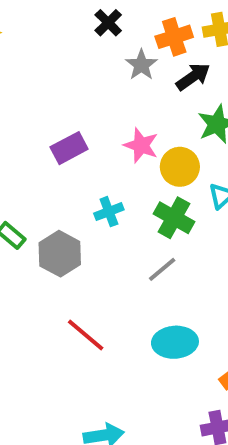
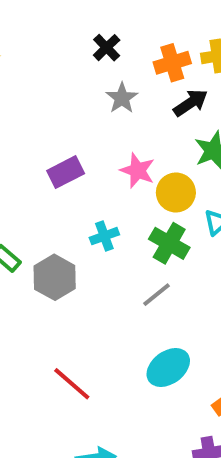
gray star: (141, 65) -> (122, 98), moved
red line: (86, 335) -> (72, 384), moved
cyan ellipse: (175, 342) -> (168, 368), turned -33

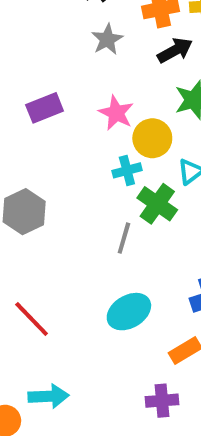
cyan cross: (104, 236) -> (127, 170), moved
green cross: (169, 243) -> (157, 204), moved
gray line: (157, 295) -> (124, 238), turned -40

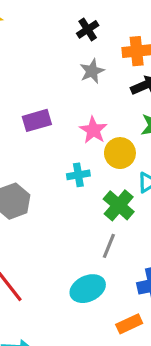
cyan cross: (127, 170) -> (78, 175), moved
gray line: (124, 238) -> (109, 246), moved

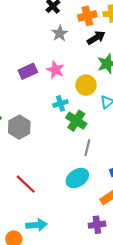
pink star: (93, 130) -> (55, 70), moved
green cross: (119, 205) -> (76, 121), moved

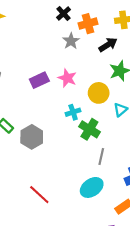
orange cross: (87, 16) -> (88, 24), moved

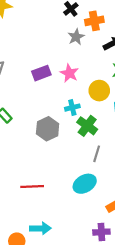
gray hexagon: (32, 137) -> (48, 129), moved
red line: (39, 195) -> (32, 187), turned -50

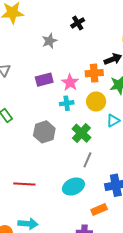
orange cross: (94, 21) -> (94, 73), moved
gray star: (76, 37) -> (50, 41), moved
cyan cross: (72, 108) -> (67, 103), moved

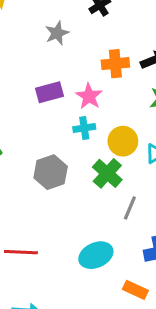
orange cross: (94, 73) -> (115, 64), moved
yellow circle: (96, 101) -> (123, 141), moved
gray line: (87, 160) -> (130, 208), moved
orange rectangle: (99, 210) -> (135, 290), turned 49

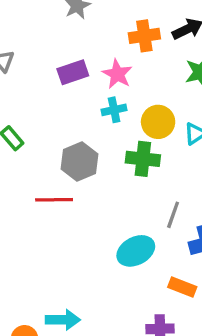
green cross: (107, 173) -> (143, 159), turned -32
gray line: (130, 208) -> (173, 215), moved
red line: (21, 252) -> (54, 200), moved

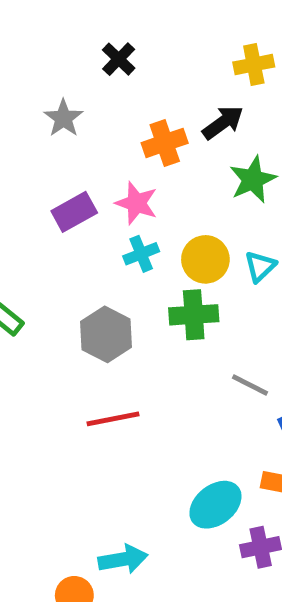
red line: (54, 200) -> (113, 419), moved
gray line: (173, 215) -> (250, 385), turned -72
cyan ellipse: (136, 251) -> (215, 505), moved

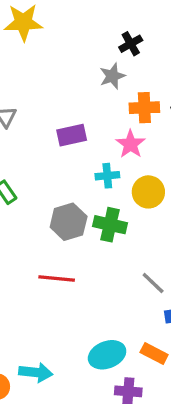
gray star: (63, 118) -> (112, 76), moved
pink star: (136, 203) -> (131, 144), moved
green cross: (194, 315) -> (110, 225), moved

